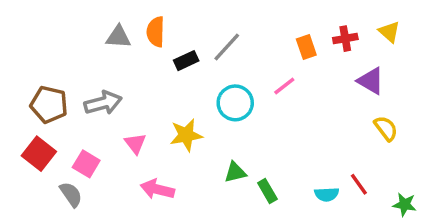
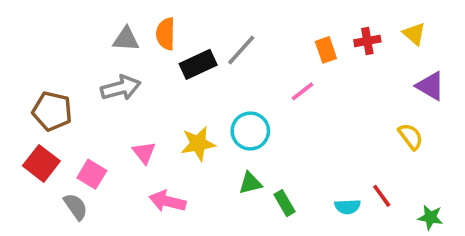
black rectangle: (186, 61) -> (198, 64), size x1.4
purple triangle: (371, 81) -> (430, 86), moved
gray arrow: (103, 103) -> (121, 88), moved
cyan circle: (235, 103) -> (250, 131), moved

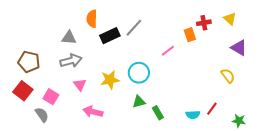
gray triangle: (126, 39) -> (69, 38), moved
orange rectangle: (326, 50) -> (190, 35), moved
gray arrow: (121, 88) -> (71, 61), moved
red line: (382, 196) -> (212, 109), turned 72

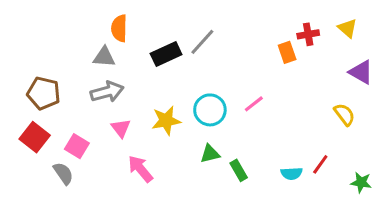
orange semicircle: (92, 19) -> (119, 28), moved
pink line: (168, 51) -> (254, 104), moved
pink arrow: (93, 112) -> (140, 169), turned 36

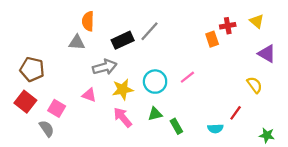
gray arrow: (107, 92) -> (105, 67), moved
pink triangle: (121, 128) -> (89, 95), turned -32
red line: (320, 164) -> (236, 113), moved
pink arrow: (140, 169) -> (123, 117), moved

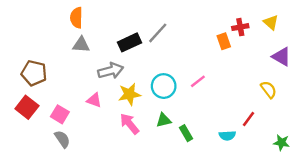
orange semicircle: (88, 21) -> (76, 18), moved
gray semicircle: (47, 129) -> (62, 139), moved

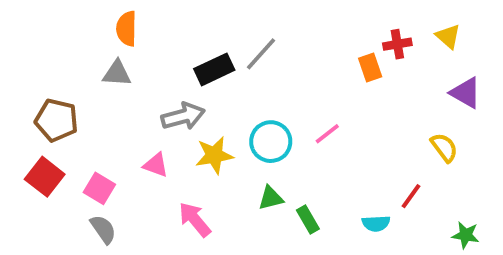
gray triangle: (81, 45) -> (117, 73), moved
pink arrow: (129, 124) -> (195, 220), moved

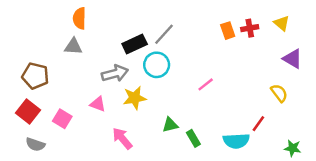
orange rectangle: (370, 68) -> (228, 31), moved
cyan circle: (271, 142) -> (157, 65), moved
cyan semicircle: (376, 223) -> (236, 141), size x1.5
gray semicircle: (103, 229) -> (35, 144), moved, turned 144

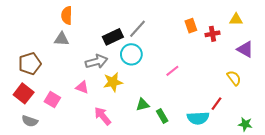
yellow triangle: (282, 23) -> (236, 19), turned -40
red cross: (250, 28) -> (212, 34), moved
brown pentagon: (35, 76) -> (30, 64), turned -30

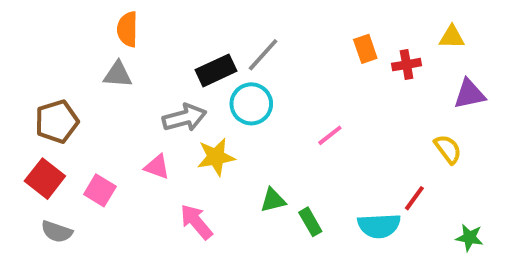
purple triangle: (245, 49) -> (469, 94), turned -42

